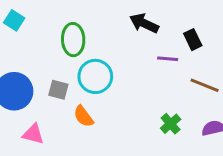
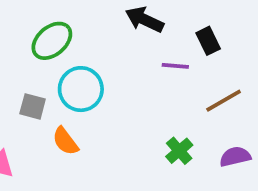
green ellipse: (73, 40) -> (52, 41), turned 52
brown line: (205, 85) -> (224, 101), turned -52

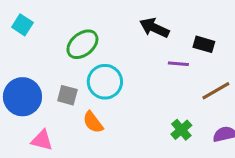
black rectangle: (208, 41) -> (204, 44), turned -48

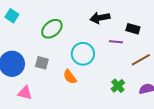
black arrow: (154, 28) -> (100, 18), turned -36
cyan circle: (105, 82) -> (83, 54), moved
orange semicircle: (93, 122) -> (70, 77), moved

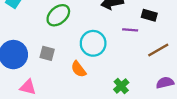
green cross: (118, 86) -> (121, 86), moved

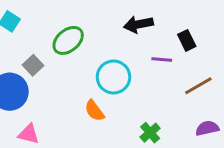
black rectangle: (149, 15) -> (187, 40), turned 48
gray square: (47, 53) -> (33, 65), moved, turned 32

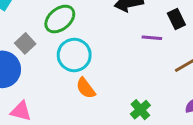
cyan circle: (113, 77) -> (74, 55), moved

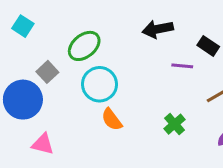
black rectangle: (176, 19) -> (208, 46), turned -30
green cross: (140, 110) -> (175, 124), moved

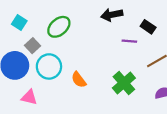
cyan square: (23, 26) -> (19, 22), moved
cyan circle: (99, 84) -> (49, 66), moved
green cross: (175, 124) -> (124, 83), size x1.5

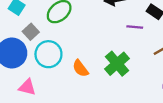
green cross: (124, 83) -> (117, 64), moved

